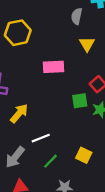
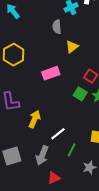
yellow triangle: (87, 44) -> (72, 47), turned 40
green square: (80, 101) -> (80, 94), turned -32

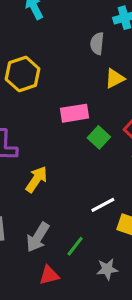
green square: (80, 94) -> (99, 137), moved
white line: (58, 134) -> (103, 205), moved
green line: (72, 150) -> (75, 246), moved

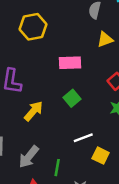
green square: (99, 137) -> (72, 98), moved
green line: (75, 246) -> (57, 168), turned -35

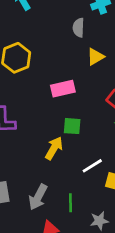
green square: (72, 98) -> (72, 126), turned -35
yellow arrow: (33, 111) -> (54, 148), moved

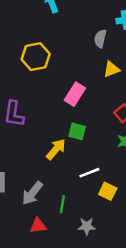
pink rectangle: (63, 89) -> (75, 94), turned -55

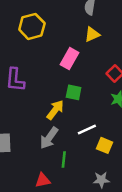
yellow triangle: (111, 69) -> (92, 34), moved
gray arrow: (32, 193) -> (49, 138), moved
gray star: (87, 226) -> (101, 180), moved

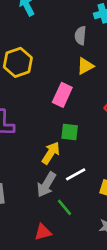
white line: (87, 129) -> (76, 174), moved
green line: (64, 160) -> (65, 207), turned -42

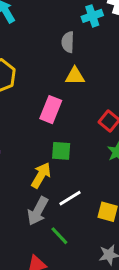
yellow triangle: (85, 66) -> (75, 76), turned 30

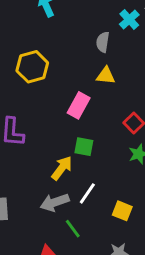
cyan cross: (92, 16) -> (129, 20), turned -30
white line: (70, 198) -> (87, 193), turned -30
gray arrow: (38, 211) -> (55, 202), turned 36

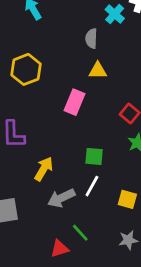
green square: (84, 147) -> (94, 156), moved
yellow arrow: (62, 168) -> (44, 169), moved
green line: (73, 229) -> (80, 233), moved

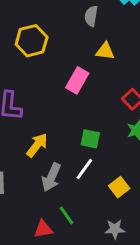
gray semicircle: (91, 38) -> (91, 16), moved
gray arrow: (61, 198) -> (51, 177), turned -48
yellow square: (127, 199) -> (119, 187), turned 30

